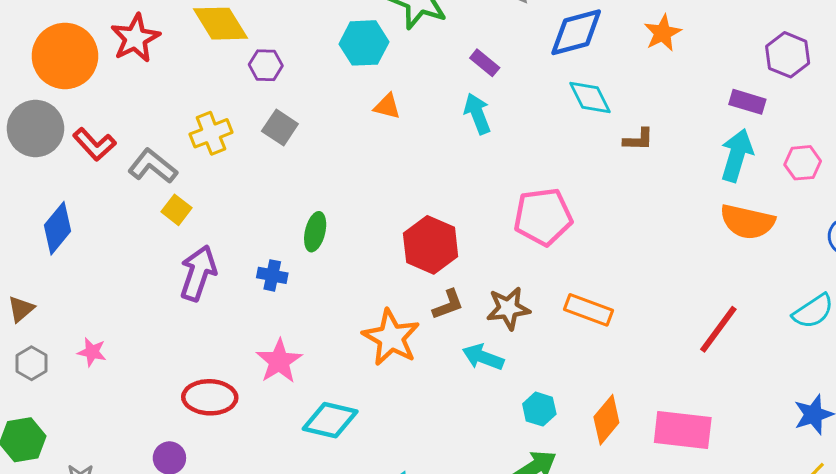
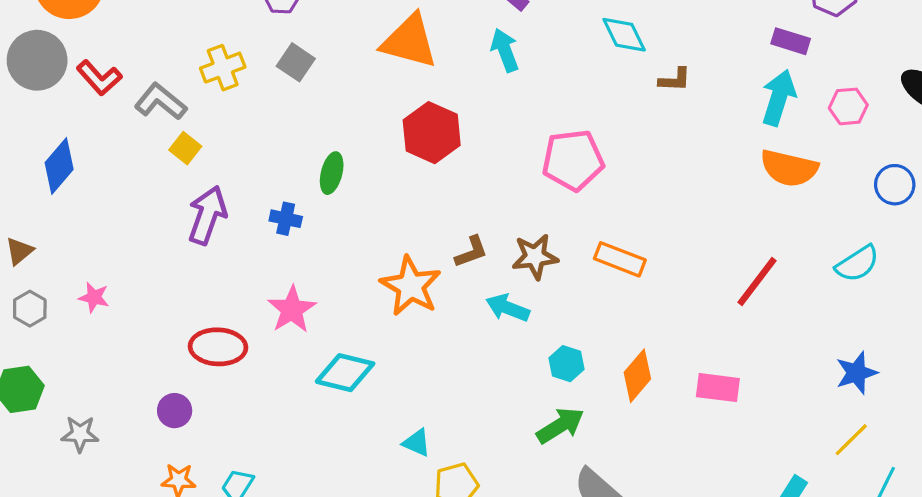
orange triangle: (387, 106) -> (409, 41), size x2.0
red hexagon: (431, 245) -> (432, 133), moved
pink rectangle: (683, 430) -> (718, 388), size x0.7

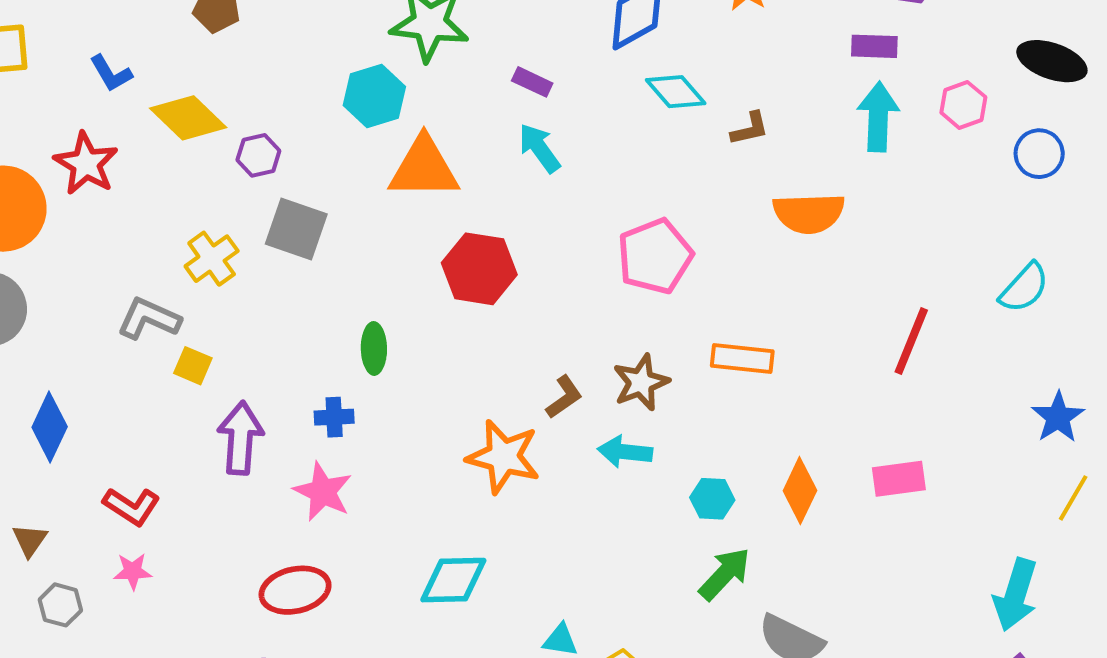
gray square: (296, 62) -> (296, 229), size x1.4
red L-shape: (99, 78) -> (132, 506), moved
orange semicircle: (789, 168) -> (809, 213), moved
blue circle: (895, 185) -> (1039, 154), moved
pink star: (292, 310) -> (323, 492), moved

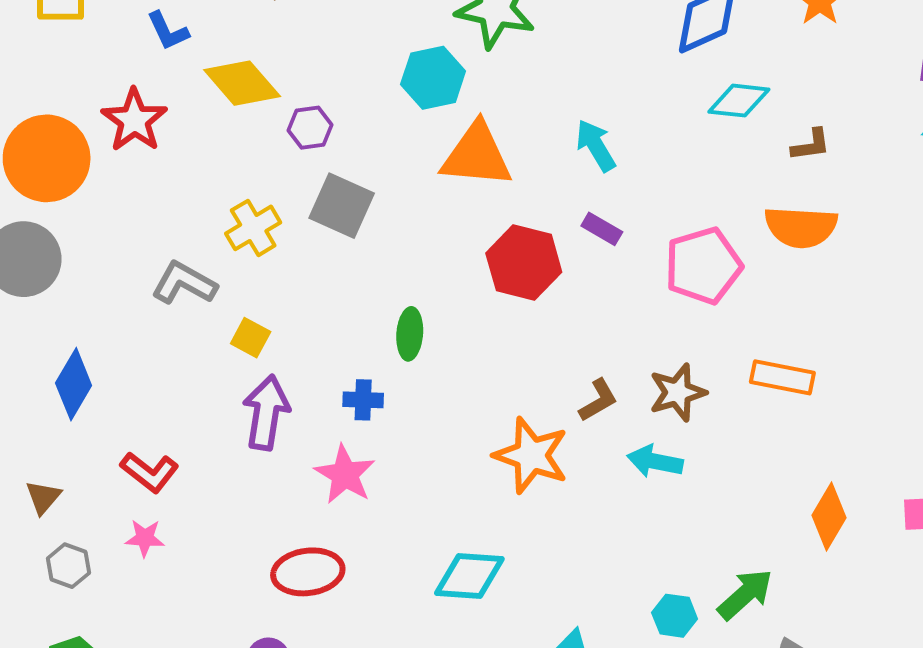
purple rectangle: (532, 82) -> (602, 229), moved
cyan diamond: (676, 92) -> (739, 101), turned -48
orange semicircle: (809, 213) -> (801, 227), moved
yellow square: (193, 366) -> (251, 338), moved
cyan hexagon: (712, 499) -> (675, 616), moved

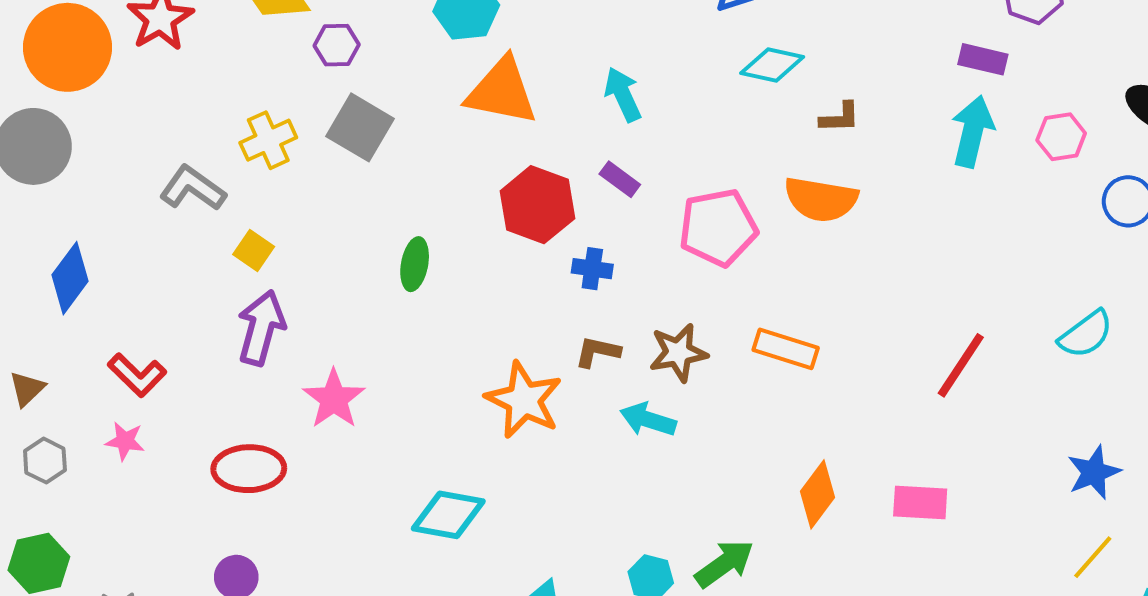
blue cross: (363, 400) -> (592, 269), moved
brown L-shape: (598, 400) -> (597, 352), turned -144
red ellipse: (308, 572) -> (249, 469), moved

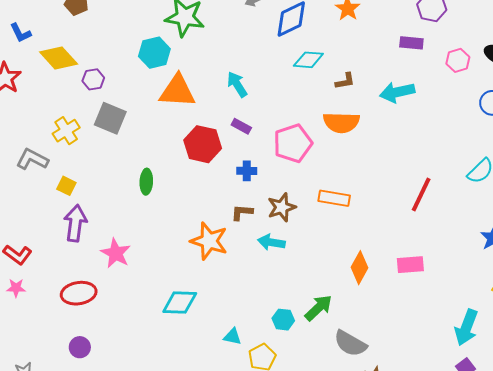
cyan arrow: (973, 131) -> (397, 92), moved, turned -108
pink hexagon: (1061, 137) -> (458, 60), moved
blue cross: (592, 269) -> (247, 171), moved

